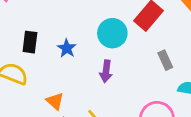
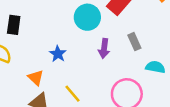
blue star: (67, 48) -> (58, 54), moved
purple arrow: (106, 71) -> (104, 48), moved

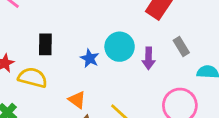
cyan circle: (87, 17) -> (120, 47), moved
blue star: (58, 54) -> (90, 58), moved

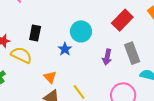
cyan circle: (120, 47) -> (81, 31), moved
gray rectangle: (181, 47) -> (132, 53), size x1.5

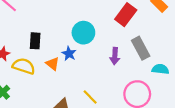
orange triangle: (50, 77) -> (53, 64), moved

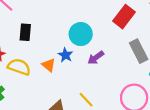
black rectangle: (35, 41) -> (25, 32), moved
purple arrow: (115, 56) -> (96, 58), moved, turned 49

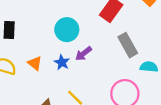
blue star: (65, 55) -> (62, 62), moved

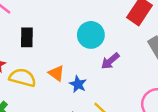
blue star: (62, 62) -> (78, 84), moved

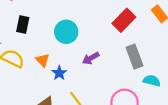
cyan circle: (91, 35) -> (66, 32), moved

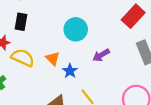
black rectangle: (23, 25) -> (21, 22), moved

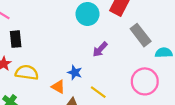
cyan circle: (76, 29) -> (87, 14), moved
orange triangle: (53, 58) -> (58, 87), moved

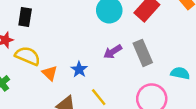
gray rectangle: (141, 35) -> (143, 53), moved
orange triangle: (58, 87) -> (50, 73), moved

